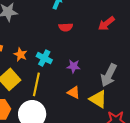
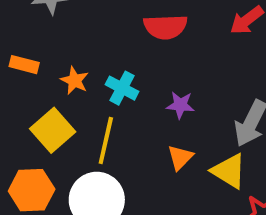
red semicircle: (66, 27) -> (165, 27), size x1.5
orange triangle: (74, 92) -> (180, 157), turned 48

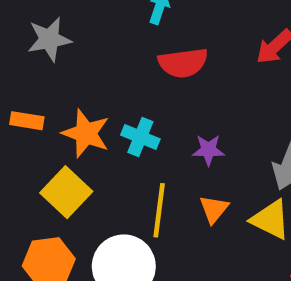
orange star: (75, 80) -> (86, 133), size x1.5
yellow line: (106, 140) -> (159, 210), moved

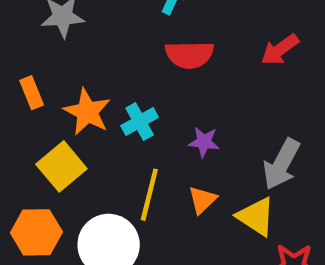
orange rectangle: (27, 121) -> (32, 93), turned 52
cyan cross: (140, 137) -> (140, 122), turned 32

